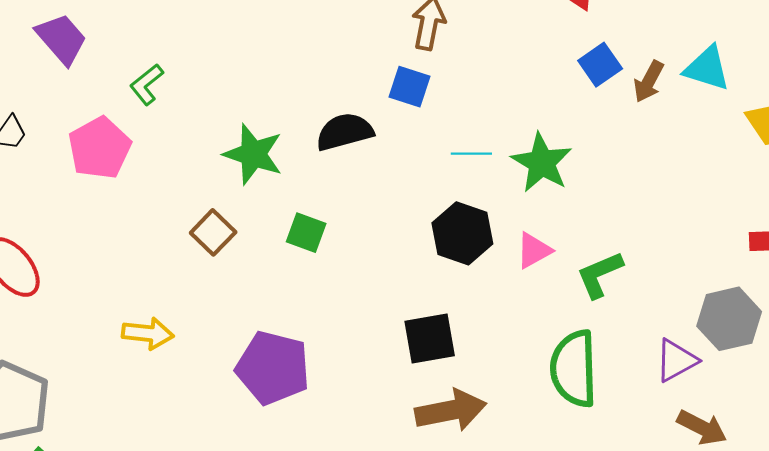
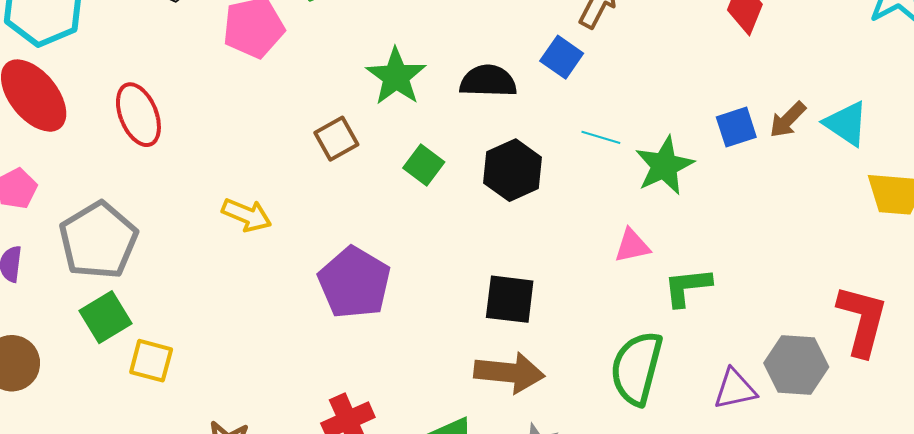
blue square: (600, 65) -> (736, 127), moved
black hexagon: (462, 233) -> (513, 170), moved

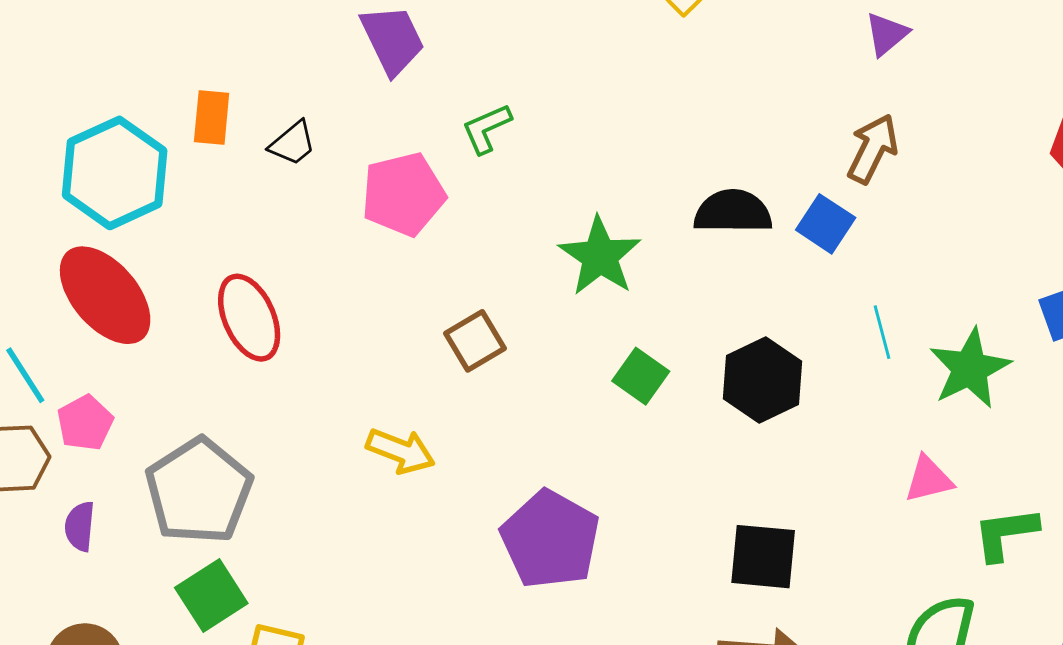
black semicircle: (488, 81) -> (733, 212), moved
cyan line: (601, 137) -> (882, 332), turned 60
brown square: (336, 139) -> (475, 341), moved

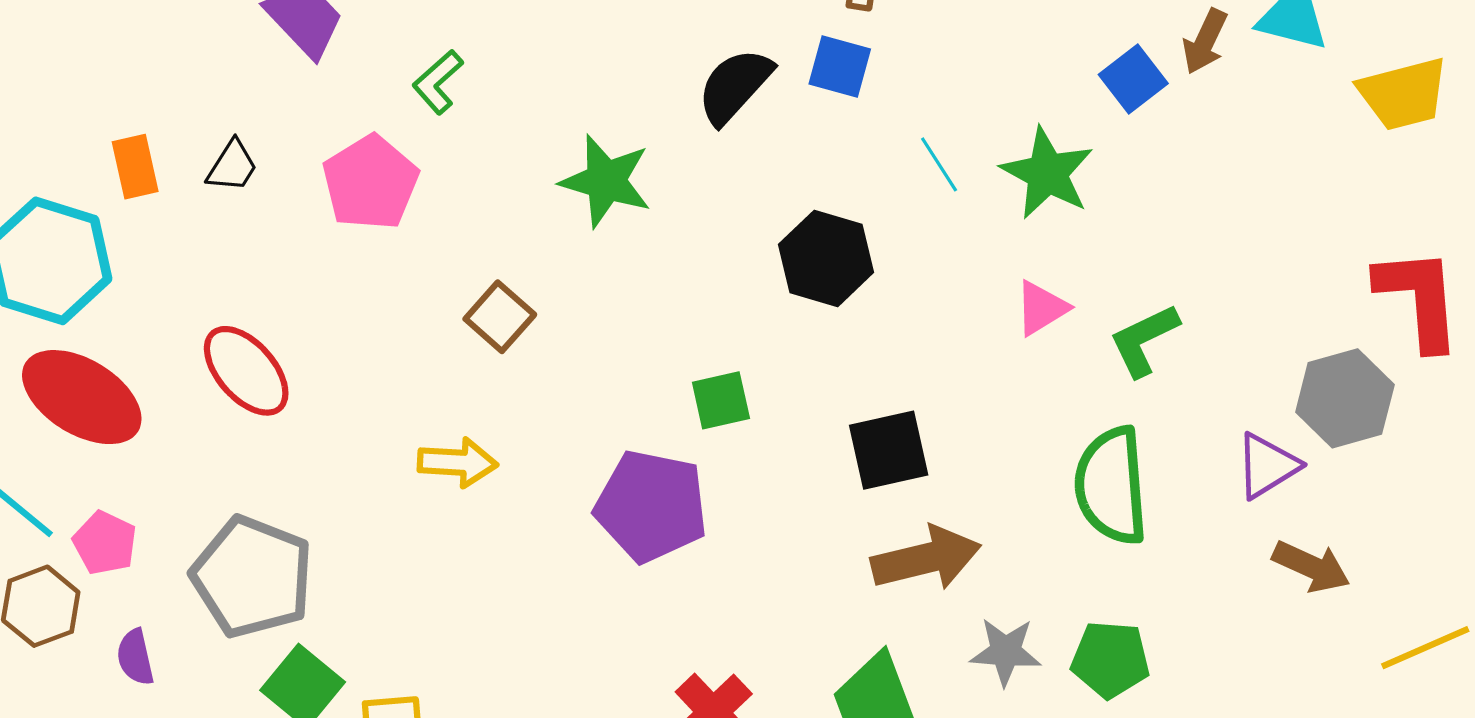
black semicircle: (733, 212) -> (735, 86), turned -30
green square: (641, 376) -> (721, 400), moved, turned -30

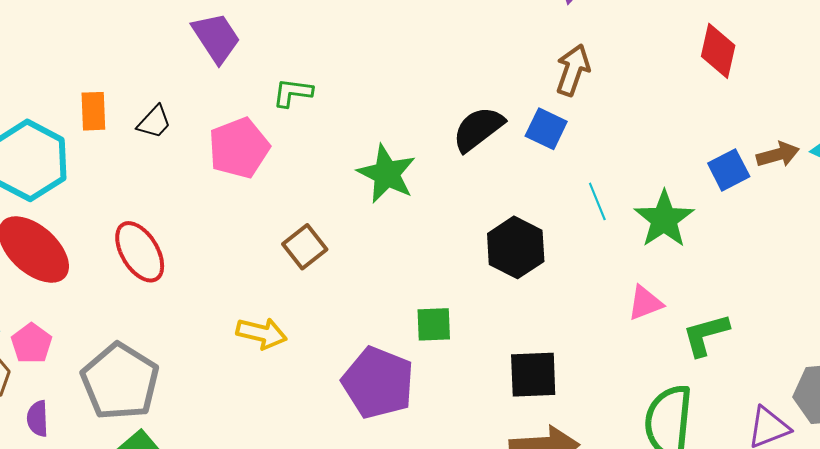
brown arrow: (1205, 41) -> (778, 155), turned -141
green L-shape: (438, 82) -> (293, 93), turned 39

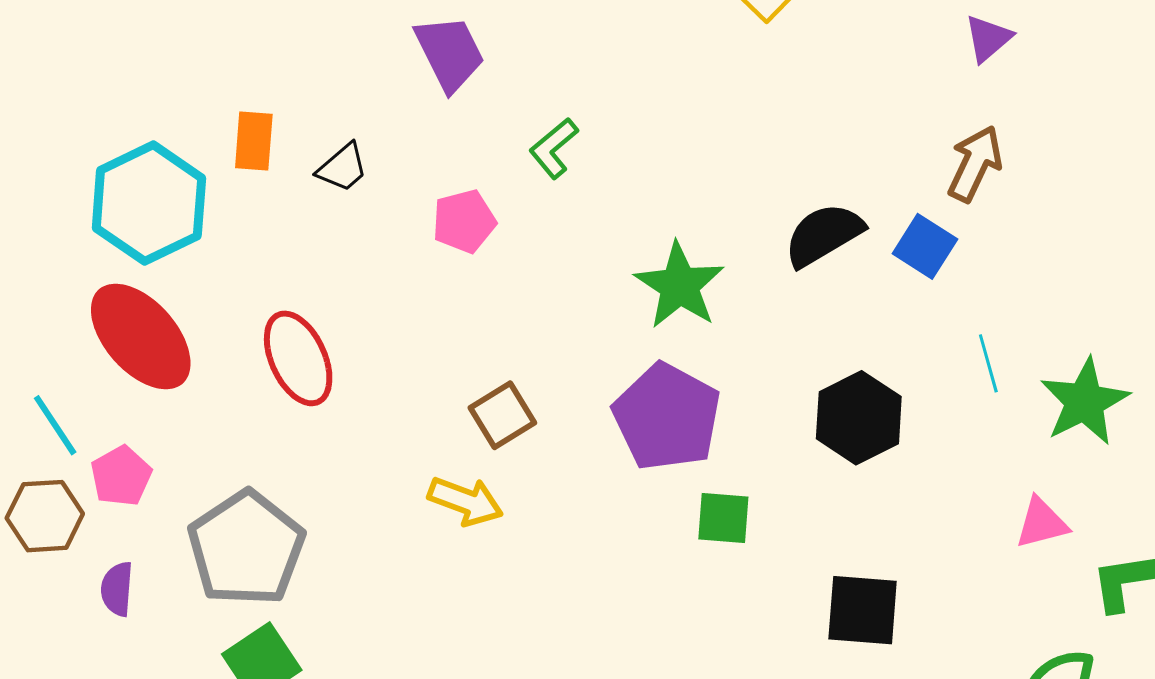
green L-shape: (293, 93) -> (554, 148), turned -54
pink pentagon: (239, 148) -> (464, 221), size x0.7
brown square: (305, 247) -> (502, 415), moved
purple pentagon: (378, 383) -> (667, 417), moved

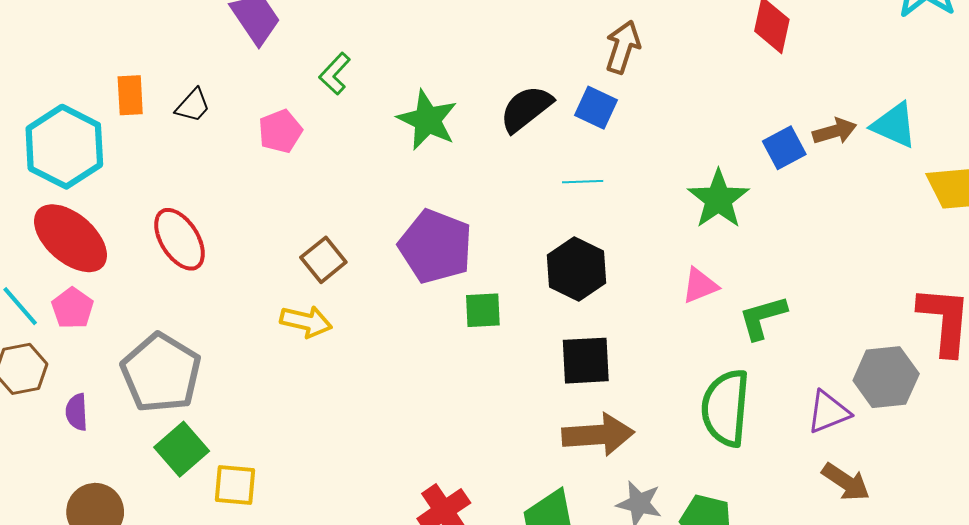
green star: (679, 286) -> (427, 120), moved
cyan line: (988, 363) -> (583, 182), moved, turned -69
black hexagon: (859, 418) -> (576, 269), moved
pink pentagon: (121, 476) -> (73, 308), moved

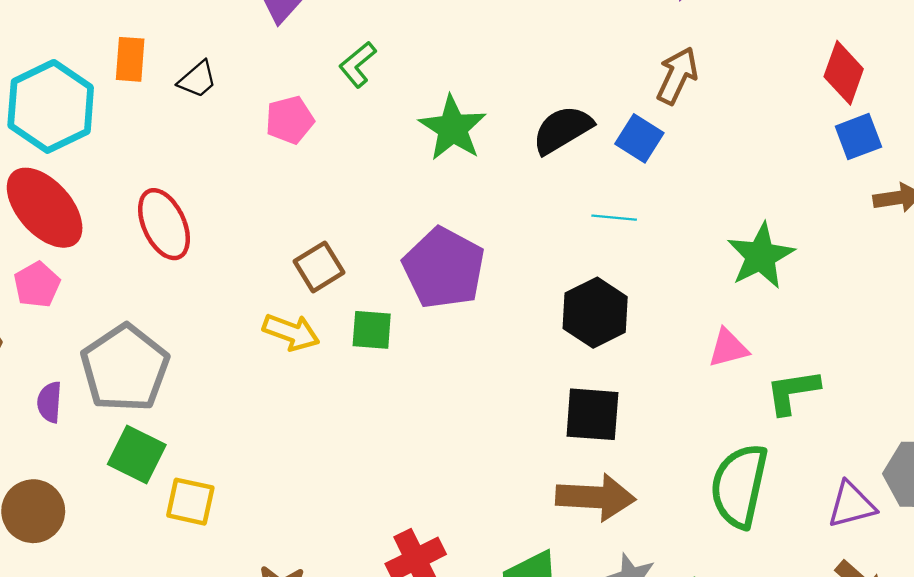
blue square: (784, 148) -> (858, 137), moved
green square: (483, 310) -> (372, 330), moved
purple semicircle: (77, 412) -> (49, 402), moved
green square: (182, 449) -> (137, 455), turned -30

